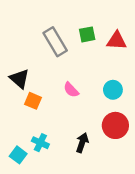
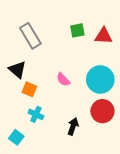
gray rectangle: (55, 42) -> (30, 36), moved
cyan circle: (113, 90) -> (100, 79), size x1.6
cyan cross: (40, 143) -> (36, 114), moved

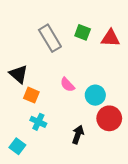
green square: (77, 30) -> (83, 32), turned 32
gray rectangle: (30, 36) -> (50, 38), moved
cyan circle: (100, 79) -> (95, 95), moved, size x0.7

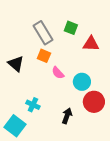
red triangle: (110, 38) -> (91, 44), moved
orange square: (31, 95) -> (44, 56), moved
cyan square: (17, 146) -> (15, 126), size x1.5

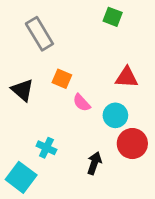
green square: (71, 28) -> (113, 17), moved
gray rectangle: (43, 33) -> (39, 34), moved
red triangle: (91, 44) -> (127, 77), moved

